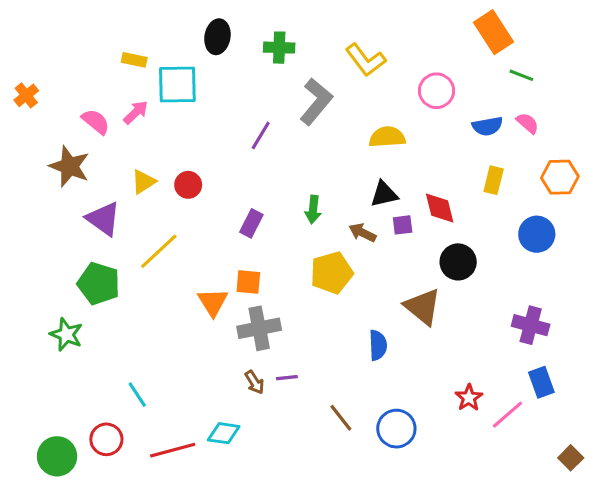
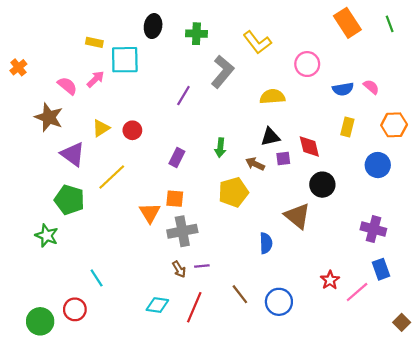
green line: (521, 75) -> (390, 24), moved, turned 49
red line: (173, 450) -> (194, 307), moved, turned -52

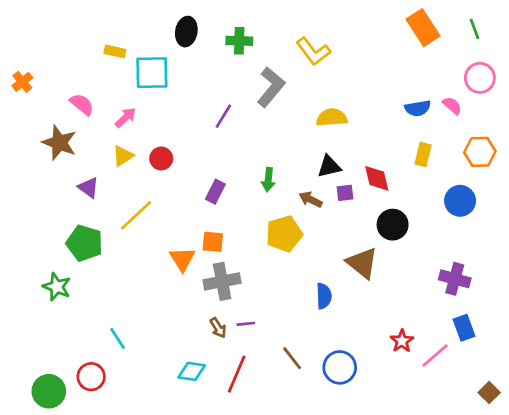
pink circle: (307, 64) -> (480, 78), moved
pink arrow: (95, 79) -> (125, 118), moved
purple triangle: (73, 154) -> (88, 188), size x0.7

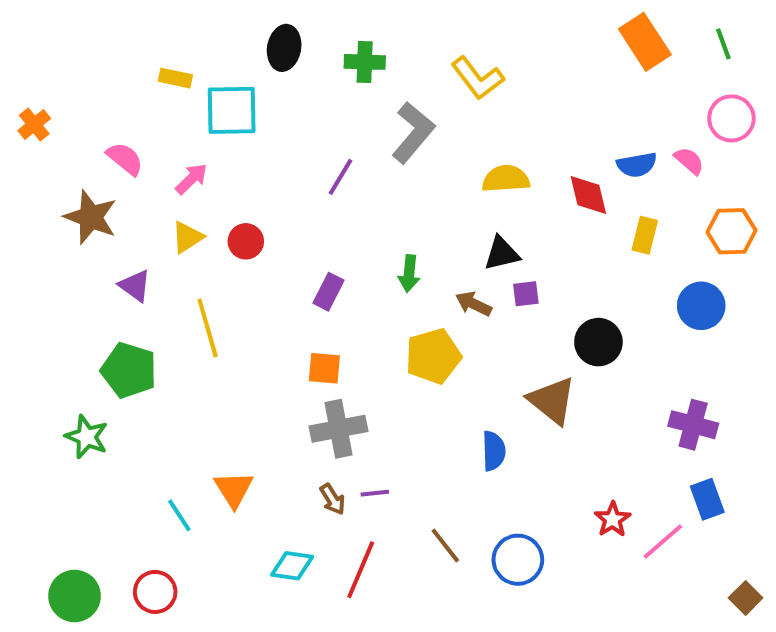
red diamond: (377, 178) -> (588, 195), moved
yellow line: (136, 215) -> (208, 328), turned -63
orange triangle: (182, 259) -> (234, 489), moved
red circle: (91, 377) -> (155, 592), moved

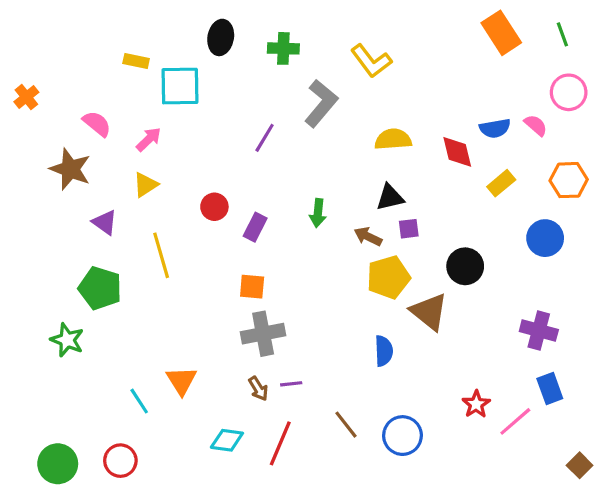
yellow rectangle: (645, 235) -> (501, 183), turned 36
red circle: (246, 241) -> (214, 207), moved
yellow pentagon: (433, 356) -> (388, 277), moved

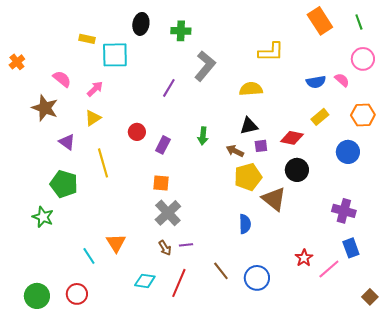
yellow L-shape: (371, 61) -> (271, 52), moved, turned -52
red diamond: (457, 152) -> (292, 138), moved, turned -65
gray cross: (263, 334) -> (168, 213), turned -32

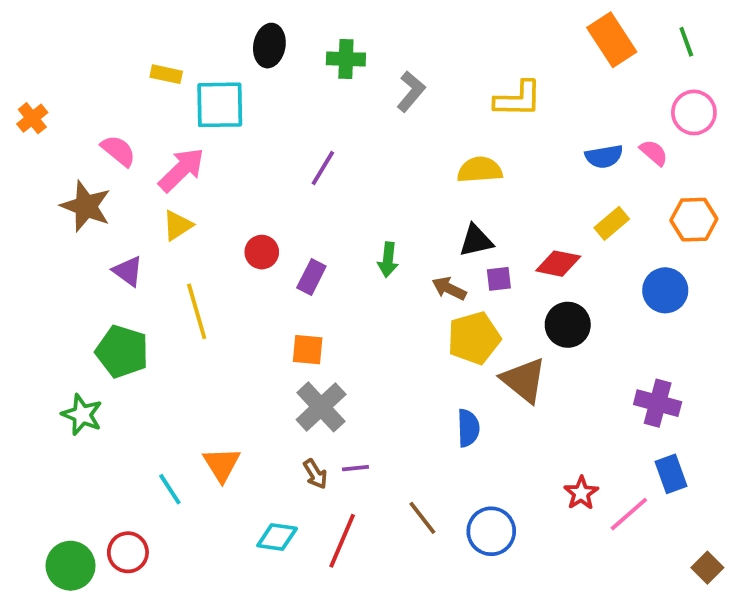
gray L-shape: (205, 66) -> (411, 91), moved, size x0.7
pink arrow: (95, 89) -> (181, 170), size x1.5
red circle: (77, 294) -> (128, 552), moved

